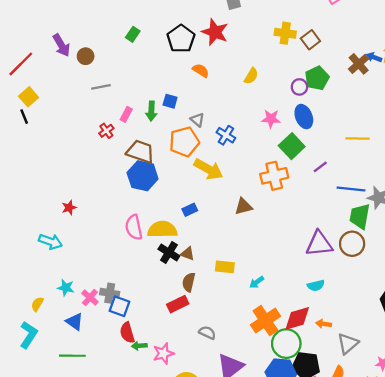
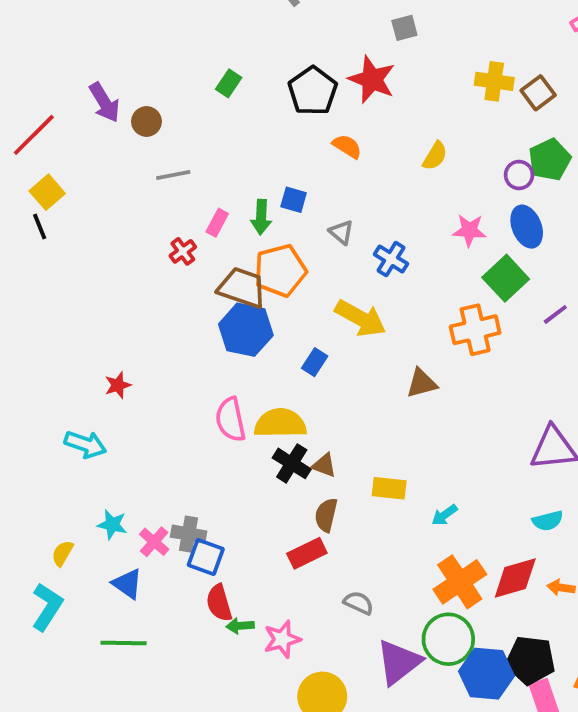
orange pentagon: (184, 142) -> (280, 270), moved
blue rectangle: (190, 210) -> (315, 362), moved, turned -32
green circle: (286, 344) -> (448, 639), moved

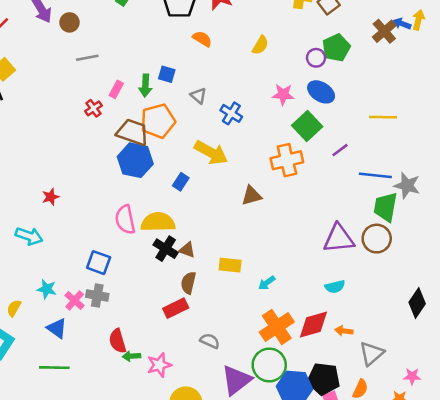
blue ellipse: (527, 227) -> (321, 92), turned -36
blue square: (206, 557) -> (99, 263), moved

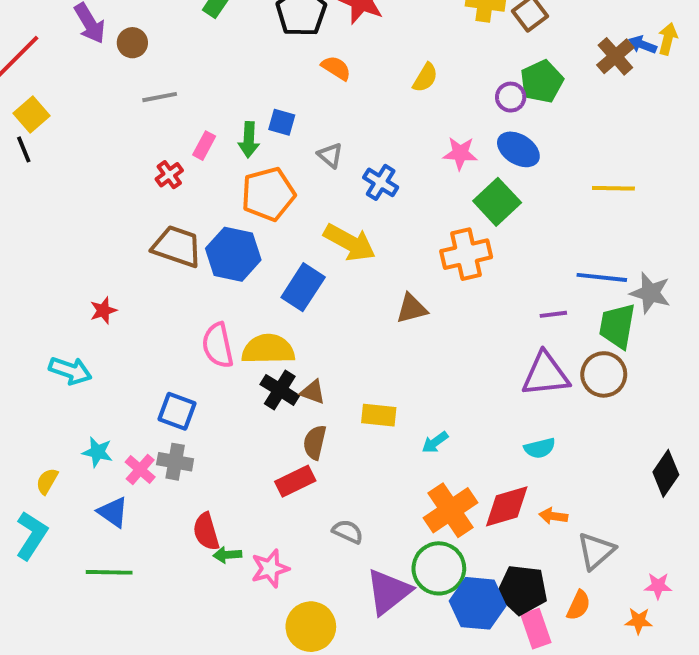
brown trapezoid: (133, 132) -> (177, 246), moved
purple line: (340, 150) -> (553, 314), moved, turned 30
blue rectangle: (181, 182) -> (303, 287), size x1.6

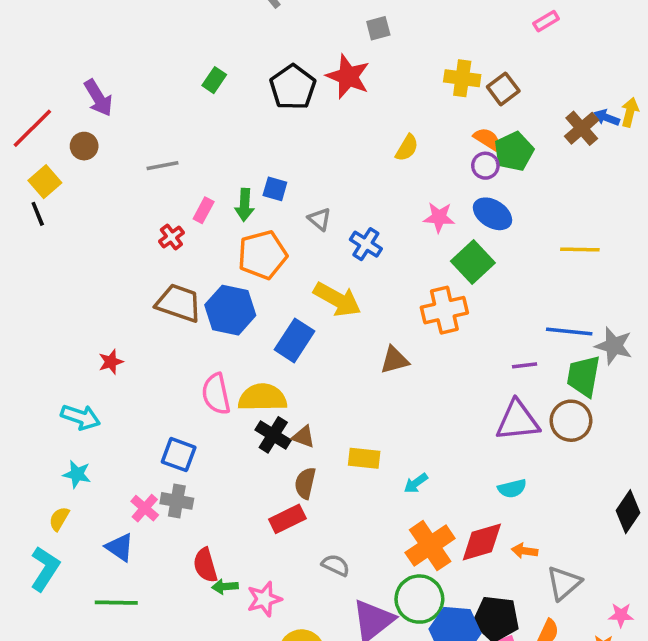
brown circle: (132, 43) -> (84, 146), moved
orange semicircle: (336, 68) -> (487, 139), moved
cyan star: (97, 452) -> (77, 474), moved

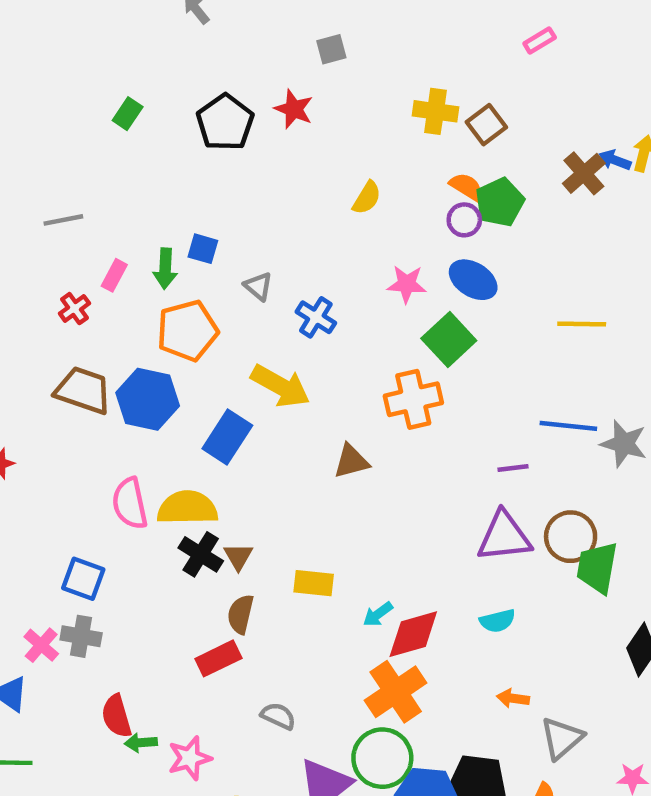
red star: (348, 76) -> (294, 109), size x0.7
green trapezoid: (583, 376) -> (597, 568), moved
brown triangle: (303, 437) -> (238, 557), turned 40
red diamond: (482, 542) -> (413, 634), moved

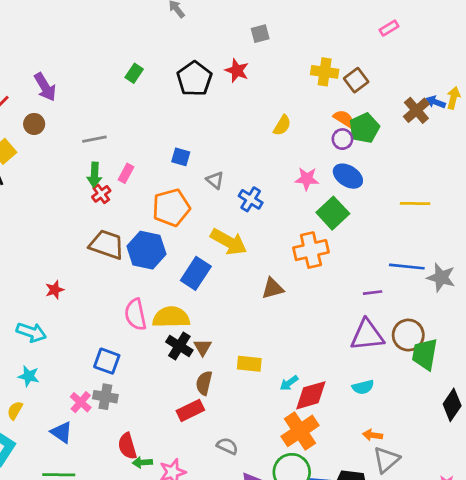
green arrow: (165, 269) -> (94, 175), moved
gray triangle: (562, 738) -> (386, 460), moved

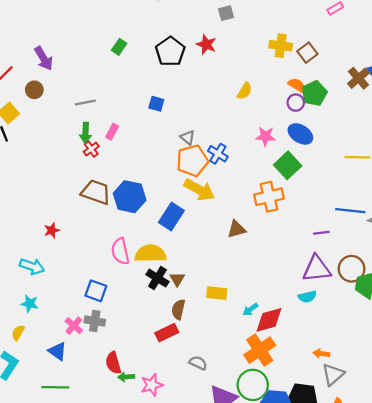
blue square: (181, 157) -> (156, 104), moved
orange pentagon: (171, 208) -> (192, 161), moved
cyan semicircle: (363, 387) -> (307, 297), moved

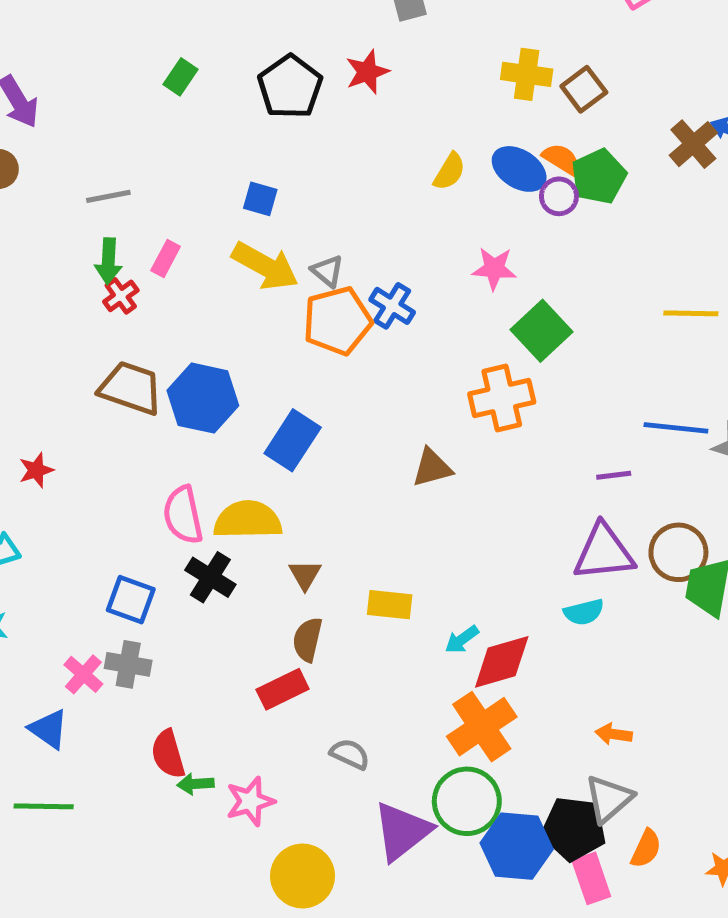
red star: (206, 44) -> (367, 72), turned 30
blue ellipse: (300, 134) -> (519, 169), moved
yellow arrow: (199, 190) -> (265, 266), moved
black cross: (157, 278) -> (210, 577), moved
gray triangle: (333, 374) -> (609, 799), moved

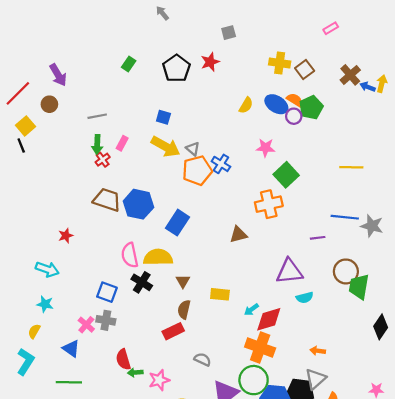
brown cross: (693, 144) -> (350, 75), moved
purple triangle: (604, 552) -> (289, 271), moved
orange cross: (482, 727) -> (260, 348), turned -36

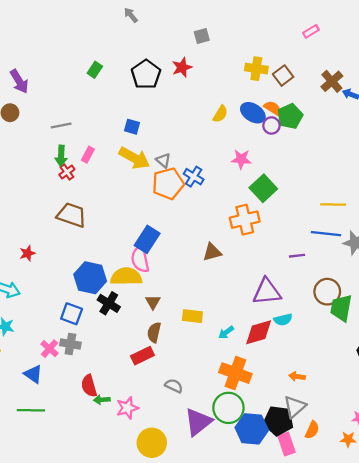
yellow line: (351, 167) -> (333, 205), moved
blue hexagon: (138, 204) -> (90, 278), moved
pink semicircle: (130, 255) -> (140, 259), moved
red diamond: (269, 319) -> (259, 332), moved

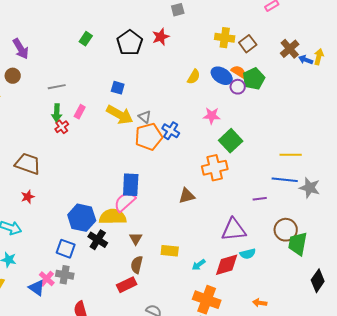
brown trapezoid: (72, 215) -> (28, 164), moved
blue rectangle: (147, 239) -> (131, 185), turned -30
pink semicircle: (140, 259) -> (125, 202), turned 60
blue triangle: (33, 374) -> (37, 288), moved

